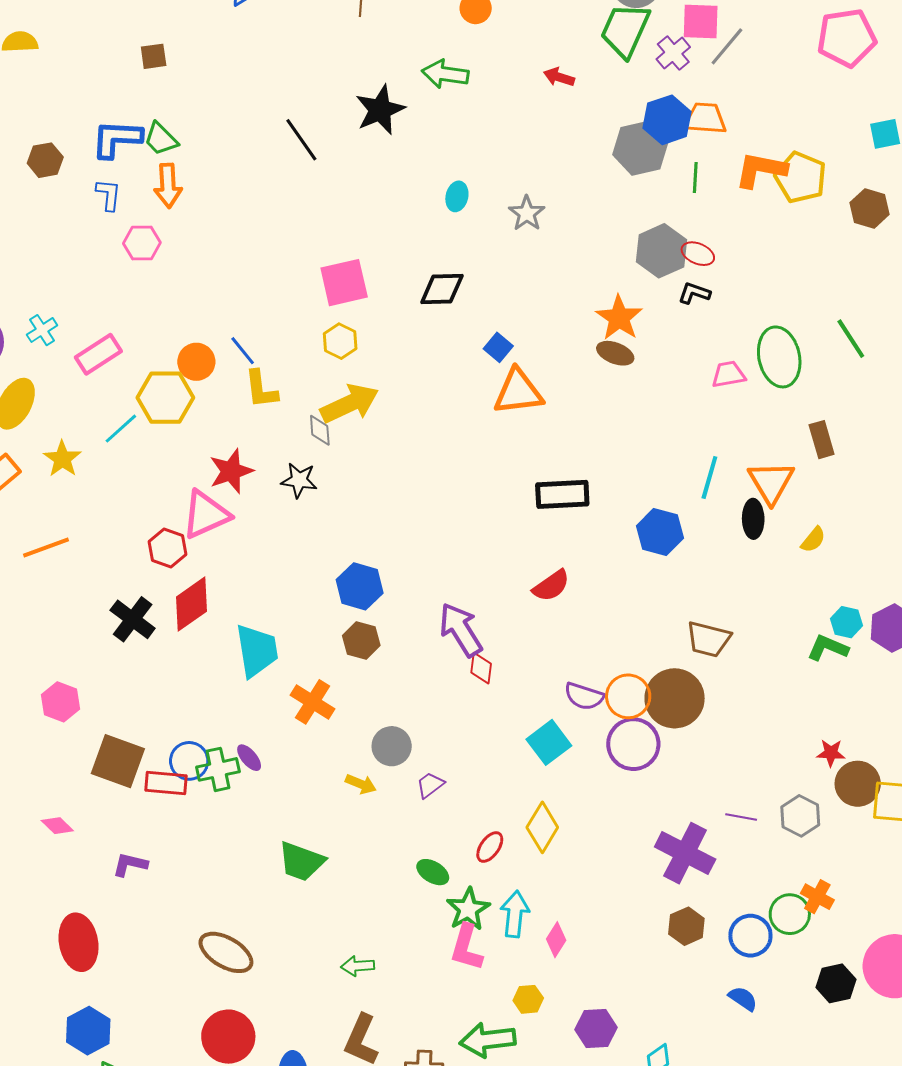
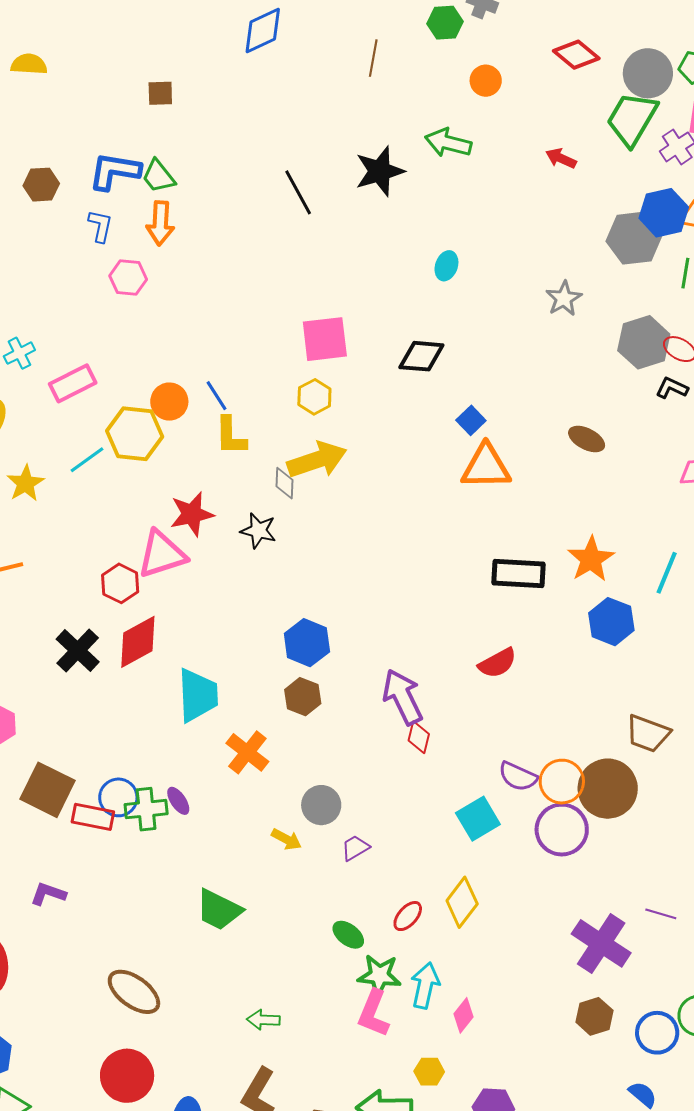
gray star: (527, 213) -> (564, 298), moved
orange star: (619, 318) -> (591, 559), moved
green star: (468, 909) -> (379, 975), turned 30

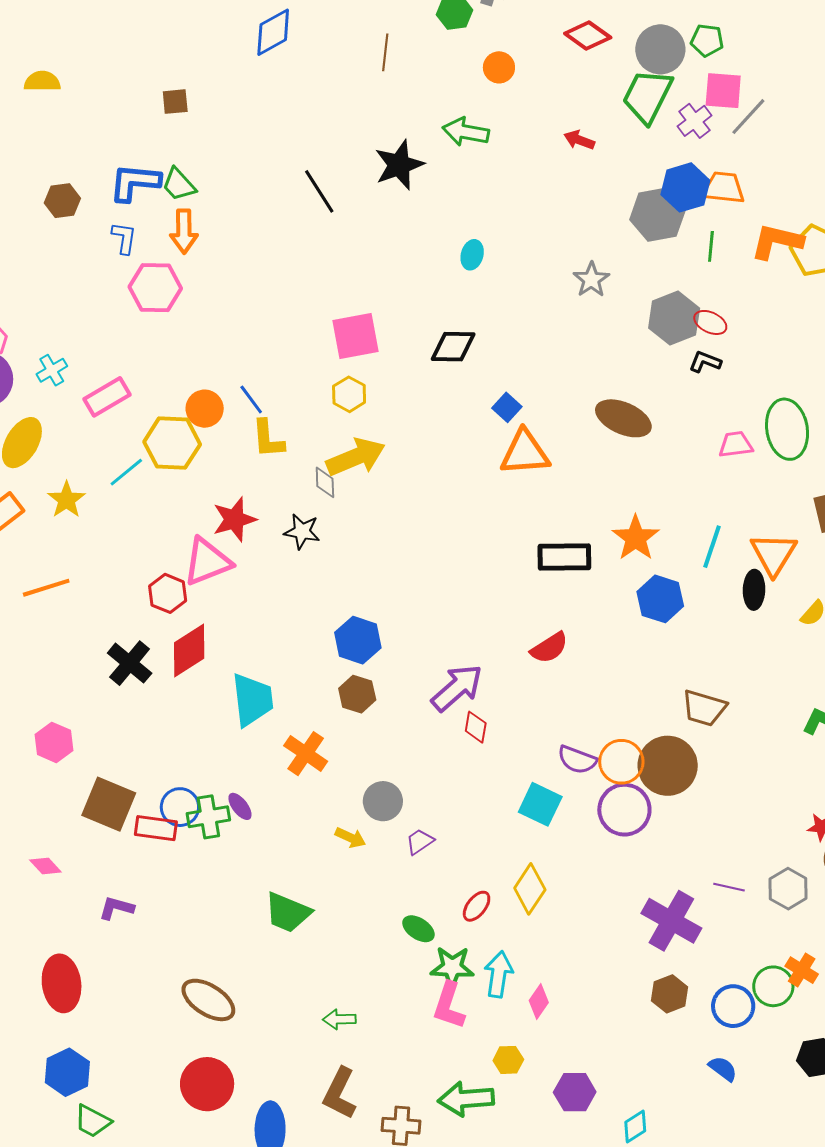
pink hexagon: (128, 278) -> (155, 288), size x1.4
brown ellipse: (587, 439) -> (623, 418), size x1.5
purple arrow: (403, 697) -> (457, 688), turned 78
cyan square: (478, 819) -> (540, 804), turned -30

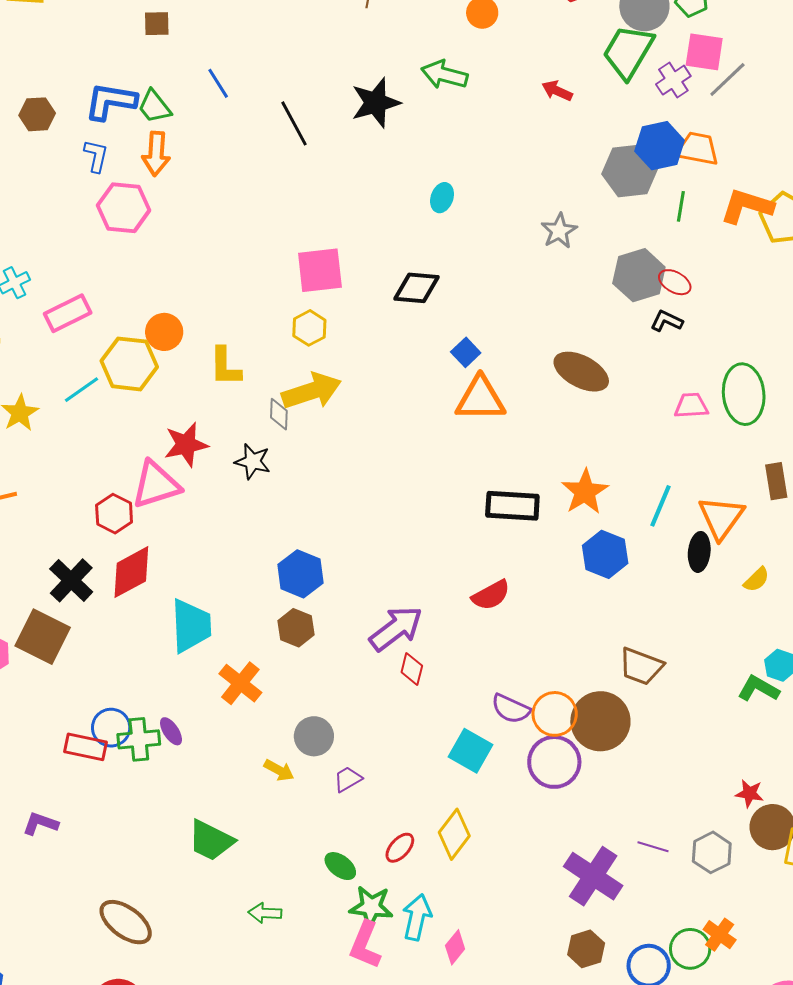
blue line: (251, 400) -> (218, 83), moved
brown square: (109, 804) -> (43, 637), moved
green arrow: (339, 1019) -> (265, 913), moved

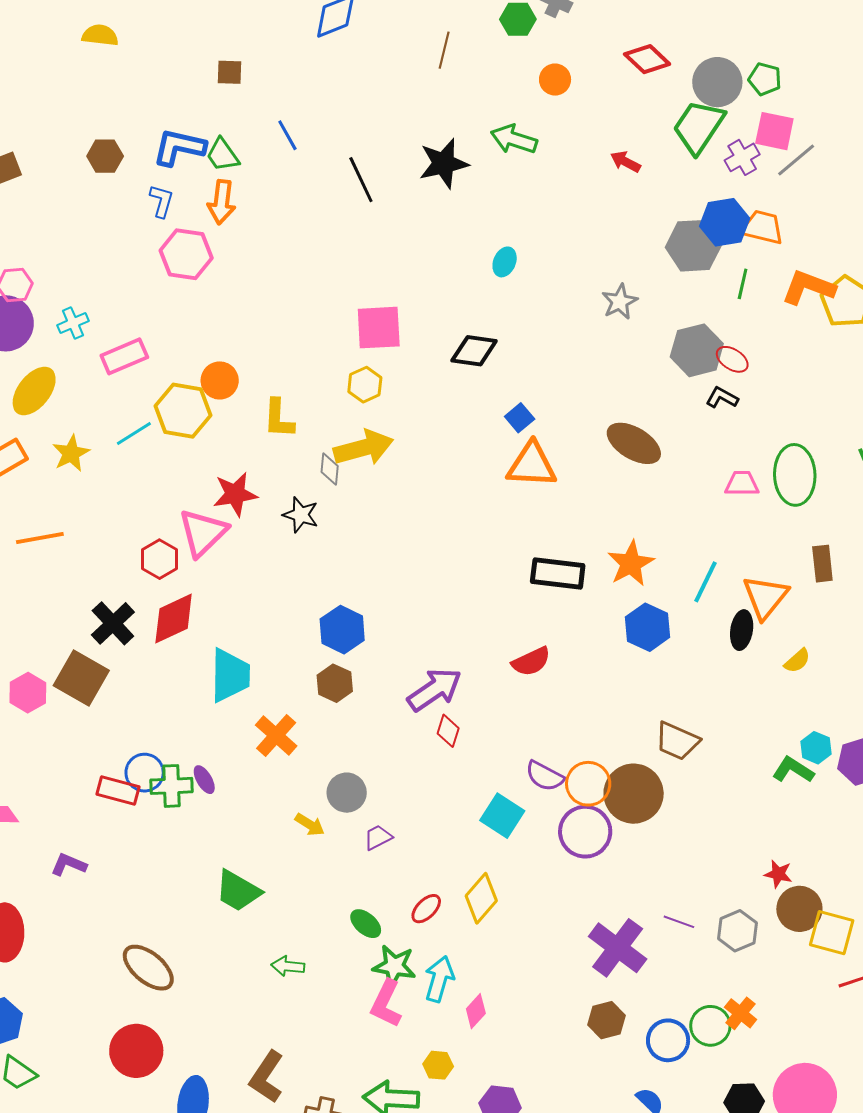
pink triangle: (156, 485) -> (203, 533), turned -30

